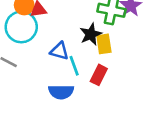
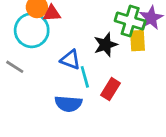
yellow rectangle: (104, 44) -> (138, 41), moved

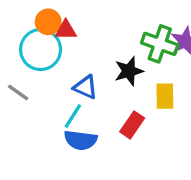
yellow rectangle: (138, 41) -> (165, 96), moved
cyan line: (85, 77) -> (73, 116), moved, turned 45

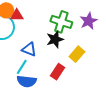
green cross: (160, 44) -> (61, 22), moved
yellow rectangle: (165, 96) -> (77, 54), turned 42

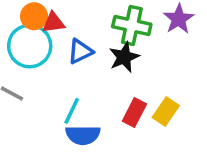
blue triangle: (29, 49) -> (80, 51), moved, turned -42
yellow rectangle: (77, 54) -> (166, 112), moved

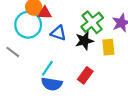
green cross: (132, 26) -> (92, 22), turned 30
blue triangle: (80, 51) -> (58, 33), turned 35
yellow rectangle: (166, 112) -> (108, 47), moved, turned -49

